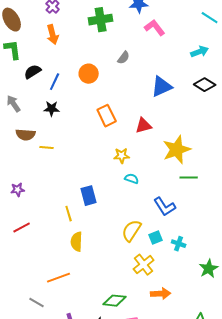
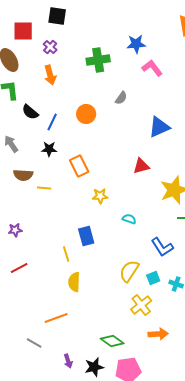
black semicircle: (33, 72) -> (30, 112), turned -108
orange rectangle: (107, 116) -> (79, 166), moved
yellow star: (122, 156) -> (100, 196), moved
green diamond: (115, 301) -> (112, 341), turned 30

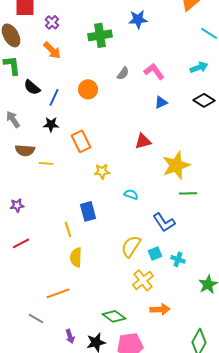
pink L-shape: (152, 68) -> (154, 71), moved
orange arrow: (50, 75) -> (52, 50), turned -30
blue triangle: (159, 127) -> (161, 102), size x0.6

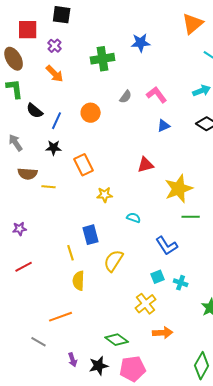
yellow semicircle: (131, 246) -> (114, 261), moved

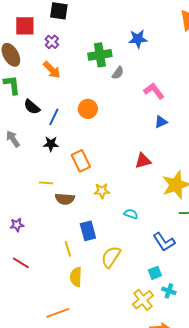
gray semicircle: (126, 97) -> (118, 73), moved
brown semicircle: (28, 174) -> (65, 199), moved
red line: (24, 267) -> (21, 263), turned 60
cyan cross: (181, 283) -> (169, 291), moved

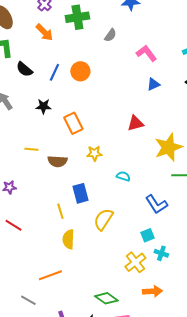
green cross: (100, 55) -> (77, 17), moved
blue line: (54, 117) -> (54, 72), moved
yellow line: (46, 183) -> (31, 149), moved

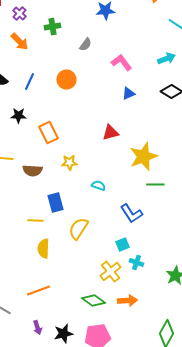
green cross: (77, 17) -> (52, 27), size x0.7
orange circle: (80, 71) -> (66, 80), moved
yellow line: (60, 211) -> (35, 221), turned -70
orange line: (50, 275) -> (38, 291), moved
green diamond: (106, 298) -> (93, 301), moved

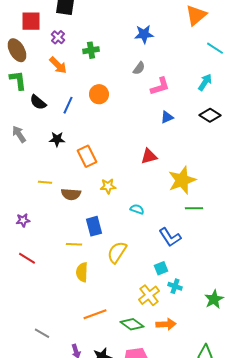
gray semicircle: (85, 45) -> (139, 68), moved
cyan arrow: (166, 59) -> (205, 82), turned -36
pink L-shape: (121, 63) -> (160, 86), turned 110
orange circle: (66, 80) -> (99, 94), moved
orange line: (38, 291) -> (95, 314), moved

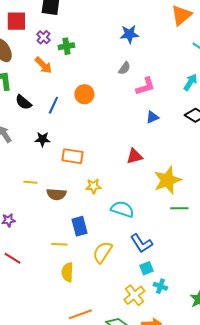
green cross: (91, 50) -> (66, 46), moved
orange rectangle: (87, 156) -> (72, 156), turned -55
cyan semicircle: (137, 209) -> (122, 209), size x1.6
blue L-shape: (170, 237) -> (141, 243), moved

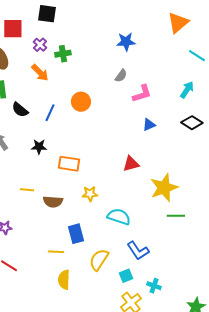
cyan square: (146, 268) -> (126, 276), moved
cyan cross: (160, 286) -> (154, 286), moved

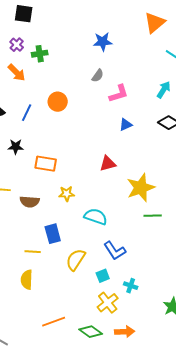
yellow semicircle: (64, 280) -> (27, 280), moved

